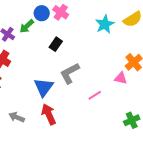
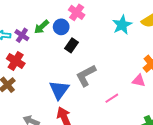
blue circle: (42, 13) -> (61, 27), moved

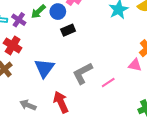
black rectangle: (71, 45) -> (68, 30), turned 32
gray L-shape: (86, 75) -> (82, 73), moved
blue triangle: (59, 90) -> (44, 68), moved

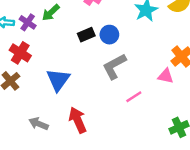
blue circle: (58, 12) -> (109, 35), moved
gray L-shape: (82, 73) -> (114, 66), moved

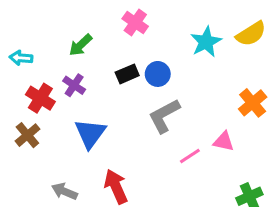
purple cross: (28, 22) -> (74, 85), moved
pink triangle: (166, 76) -> (224, 142), moved

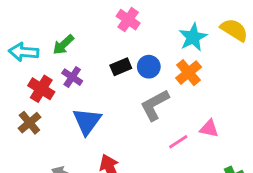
yellow semicircle: (251, 34) -> (234, 30), turned -116
green arrow: (81, 45) -> (63, 45), moved
cyan arrow: (21, 58) -> (24, 52), size x1.4
orange cross: (253, 103) -> (189, 73), moved

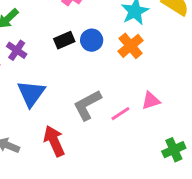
gray L-shape: (155, 105) -> (87, 105), moved
pink triangle: (209, 129) -> (151, 101), turned -30

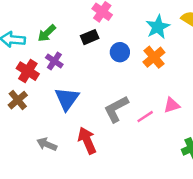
black rectangle: (64, 40) -> (90, 37), moved

